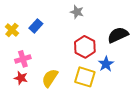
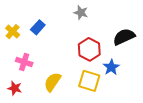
pink cross: (23, 59) -> (24, 62), turned 35
red star: (21, 78) -> (15, 88), moved

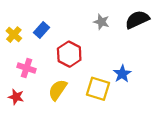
gray star: (81, 13) -> (101, 22), moved
black semicircle: (124, 37) -> (137, 20), moved
red hexagon: (89, 49) -> (69, 54), moved

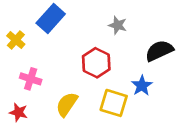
black semicircle: (137, 20) -> (159, 51), moved
blue rectangle: (41, 30) -> (51, 19), moved, size x1.5
red hexagon: (69, 54) -> (96, 63), moved

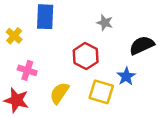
blue rectangle: (51, 19) -> (45, 17), turned -40
red star: (19, 112) -> (16, 100), size x1.5

